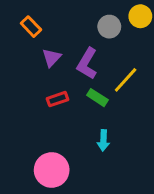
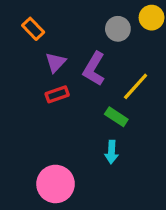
green rectangle: (97, 98) -> (116, 117), moved
red rectangle: (58, 99) -> (57, 94), moved

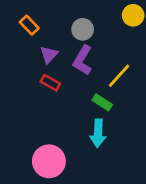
gray circle: (118, 29) -> (83, 29), moved
red rectangle: (57, 94) -> (50, 83), turned 48
cyan arrow: (112, 152) -> (98, 133), size x1.4

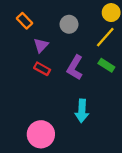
purple L-shape: (83, 60) -> (75, 68), moved
yellow line: (119, 76) -> (105, 37), moved
green rectangle: (102, 102) -> (106, 65), moved

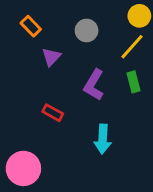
green rectangle: (106, 65) -> (133, 82), turned 42
red rectangle: (42, 69) -> (53, 113), moved
pink circle: (41, 134) -> (23, 168), moved

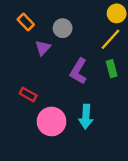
gray circle: (87, 31) -> (63, 28), moved
red rectangle: (53, 113) -> (28, 94), moved
pink circle: (23, 168) -> (52, 121), moved

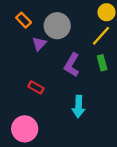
gray circle: (63, 28) -> (57, 26), size x1.5
red rectangle: (28, 94) -> (36, 87), moved
pink circle: (52, 121) -> (25, 129), moved

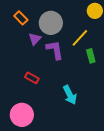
yellow line: (101, 36) -> (80, 38), moved
purple L-shape: (72, 65) -> (55, 50), moved, turned 140
cyan arrow: (78, 106) -> (70, 95), turned -30

